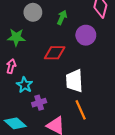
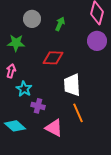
purple circle: (86, 35) -> (97, 41), moved
purple cross: (39, 103) -> (38, 106), turned 32

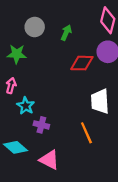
red diamond: (53, 58) -> (82, 63), moved
white trapezoid: (72, 85) -> (100, 101), moved
pink triangle: (54, 128) -> (49, 160), moved

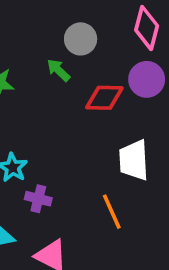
gray circle: (35, 27) -> (81, 39), moved
green arrow: (66, 33) -> (58, 70), moved, turned -70

